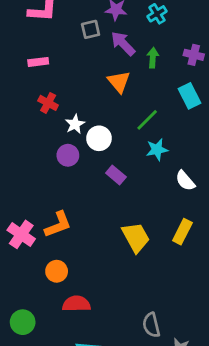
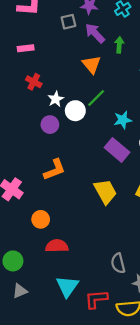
green line: (147, 120) -> (96, 98), moved
purple rectangle: (116, 175) -> (117, 150), moved, size x1.5
orange L-shape: (58, 225) -> (55, 170), moved

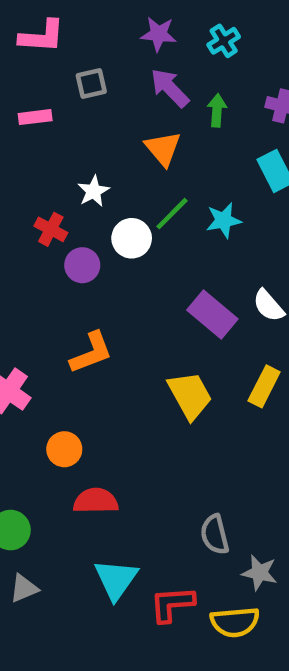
gray square: (68, 22) -> (91, 83), moved
red cross: (34, 82) -> (51, 229), moved
white star: (56, 99) -> (93, 191), moved
cyan star: (123, 120) -> (224, 220), moved

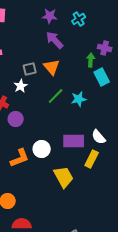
gray square: (91, 83) -> (30, 69), moved
green arrow: (217, 110) -> (91, 60), moved
white circle: (132, 238) -> (42, 149), moved
purple rectangle: (212, 315) -> (74, 141), turned -40
yellow rectangle: (264, 386) -> (92, 159), moved

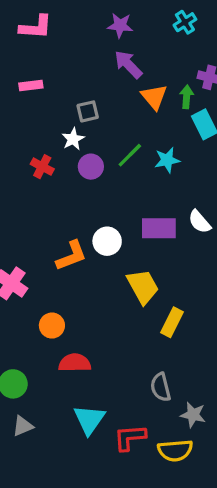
cyan cross: (79, 19) -> (185, 22), moved
orange triangle: (52, 67) -> (154, 97), moved
purple circle: (16, 119) -> (91, 167), moved
yellow rectangle: (92, 159) -> (172, 322), moved

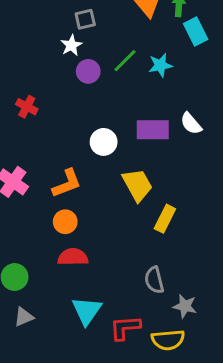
red cross: (42, 167) -> (27, 107), moved
orange L-shape: (71, 256) -> (67, 183), moved
orange circle: (52, 326) -> (65, 222), moved

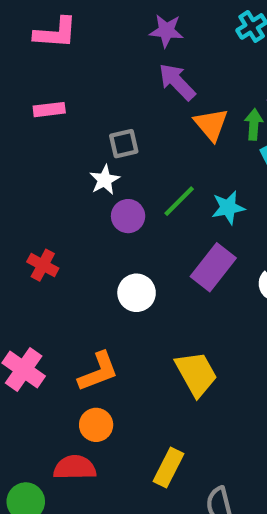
purple rectangle: (153, 130) -> (213, 267), moved, turned -52
white circle: (104, 142) -> (137, 293), moved
yellow rectangle: (165, 219) -> (169, 467), moved
red semicircle: (73, 257) -> (75, 467), moved

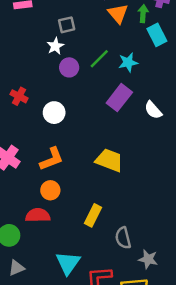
white circle: (137, 293) -> (54, 113), moved
yellow trapezoid: (196, 374) -> (109, 160), turned -40

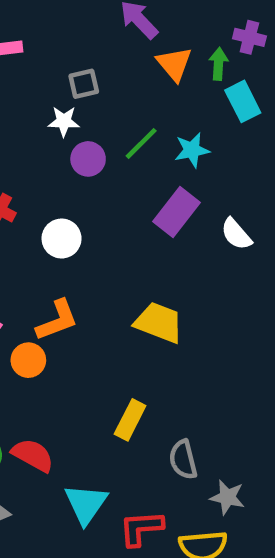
white star: (55, 46) -> (64, 121), turned 30
orange circle: (50, 190) -> (28, 360), moved
red semicircle: (38, 215) -> (33, 455), moved, turned 30

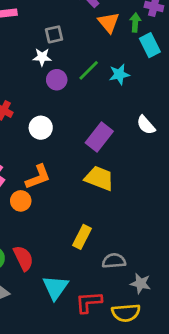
purple rectangle: (177, 212) -> (99, 137), moved
red semicircle: (33, 455) -> (23, 258), turned 35
gray semicircle: (183, 460) -> (114, 261), turned 100

